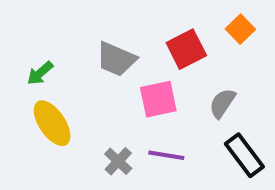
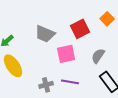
gray cross: (118, 161) -> (46, 85), turned 32

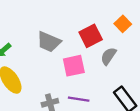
gray semicircle: (98, 56) -> (108, 56), moved

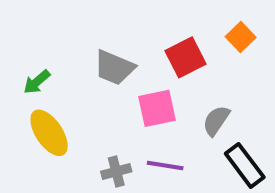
gray semicircle: (108, 56) -> (216, 121), moved

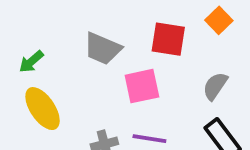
red square: (186, 57) -> (168, 39), turned 36
gray semicircle: (216, 121) -> (215, 86), moved

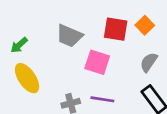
orange square: (219, 20) -> (145, 25), moved
pink square: (142, 86) -> (97, 62), turned 30

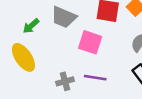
green arrow: (19, 45) -> (31, 26), moved

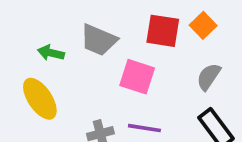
green arrow: (31, 26) -> (51, 53), turned 54

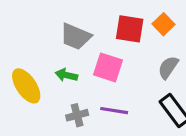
green arrow: (51, 53) -> (66, 75), moved

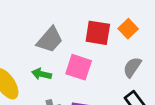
gray trapezoid: (76, 37) -> (50, 40), turned -72

